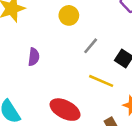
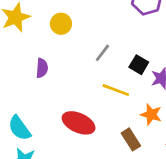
yellow circle: (69, 15) -> (61, 24), moved

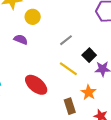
yellow circle: (61, 24) -> (33, 17), moved
purple semicircle: (42, 68) -> (21, 39), turned -88

